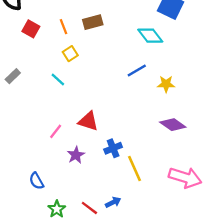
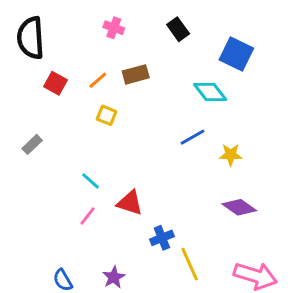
orange line: (64, 27) -> (98, 80), turned 70
yellow square: (70, 54) -> (107, 115), turned -35
cyan line: (58, 80) -> (90, 181), moved
purple star: (76, 155) -> (114, 277), moved

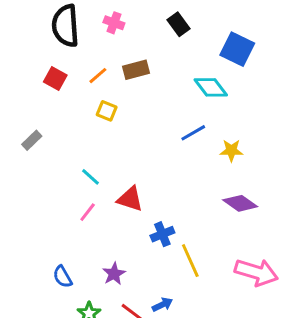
black semicircle: (31, 38) -> (66, 26), moved

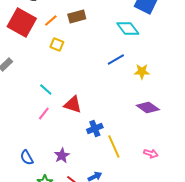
red square: (55, 79) -> (22, 22), size x1.8
pink arrow: (256, 272) -> (151, 154), moved, size x0.5

